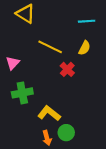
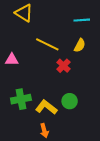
pink triangle: (13, 63) -> (12, 60), turned 48
green cross: (22, 93) -> (21, 99), moved
green circle: (66, 133) -> (70, 101), moved

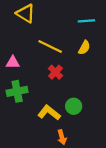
red cross: (64, 66) -> (55, 72), moved
green cross: (21, 99) -> (17, 91), moved
orange arrow: (44, 131) -> (62, 137), moved

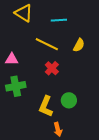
cyan line: (86, 21) -> (59, 20), moved
yellow L-shape: (49, 113) -> (46, 106), turned -105

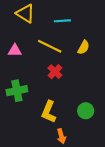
pink triangle: (12, 59) -> (15, 50), moved
green circle: (69, 100) -> (86, 111), moved

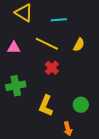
orange arrow: (61, 136) -> (68, 129), moved

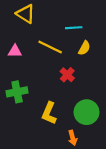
cyan line: (59, 20) -> (74, 28), moved
red cross: (52, 68) -> (67, 75), moved
green circle: (81, 105) -> (86, 112), size x1.5

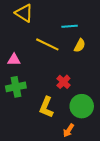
pink triangle: (15, 51) -> (14, 60), moved
red cross: (67, 75) -> (63, 82), moved
orange arrow: (73, 138) -> (69, 130), turned 48

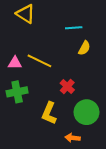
yellow line: (47, 44) -> (39, 61), moved
orange arrow: (69, 130) -> (73, 138), turned 64

